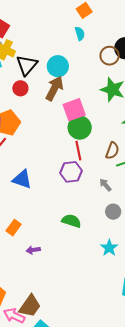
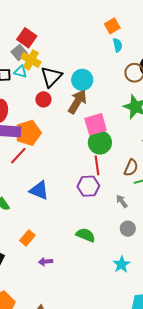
cyan semicircle: (80, 34) -> (118, 45), moved

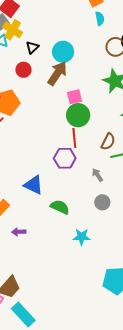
black triangle: (51, 77) -> (32, 47), size x0.6
pink square: (96, 124) -> (75, 97), size x0.7
blue triangle: (39, 190) -> (33, 185), moved
cyan star: (121, 264) -> (82, 237), moved, turned 30

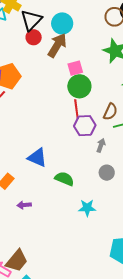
black triangle: (32, 47) -> (31, 20), size x1.6
red circle: (23, 70) -> (34, 37), moved
purple hexagon: (65, 158) -> (85, 126), moved
gray arrow: (97, 175) -> (101, 145), turned 56

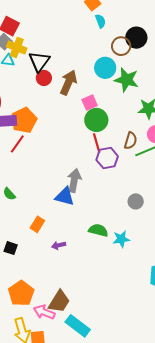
cyan circle: (62, 23) -> (105, 68), moved
gray arrow: (101, 145) -> (74, 180), moved, size x1.6
green semicircle: (64, 179) -> (98, 230), moved

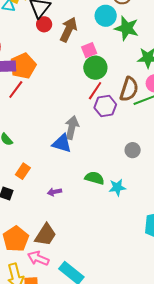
brown semicircle: (131, 141) -> (129, 89), size x1.4
red line: (97, 143) -> (95, 91), turned 48
orange rectangle: (37, 224) -> (23, 171), moved
brown trapezoid: (59, 302) -> (46, 235), moved

